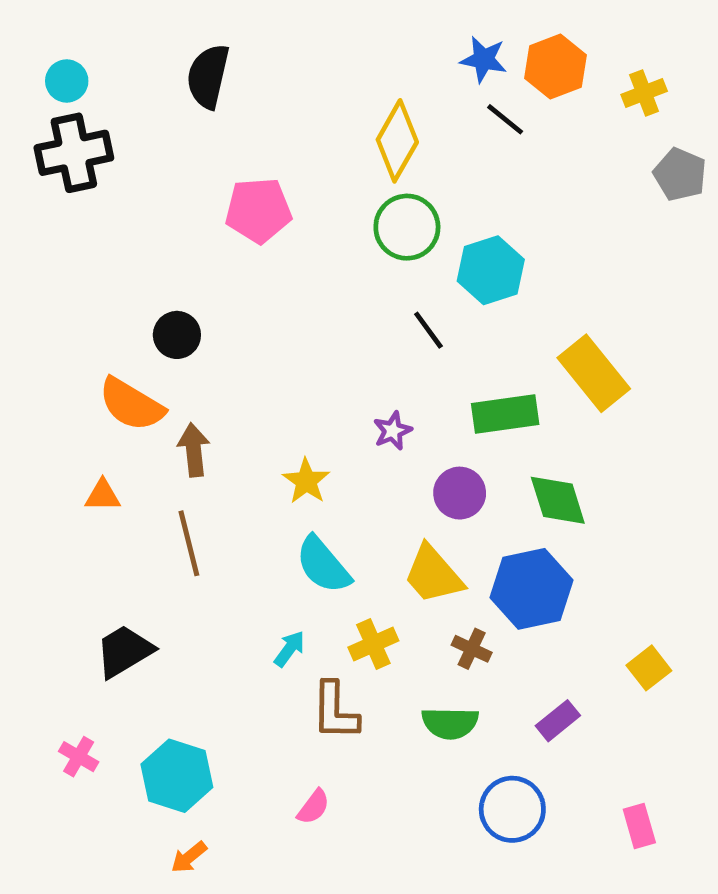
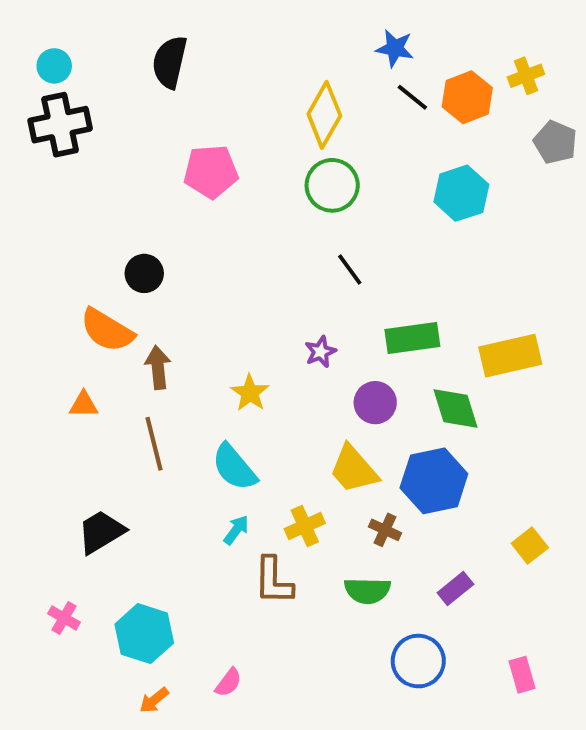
orange hexagon: (555, 67) -> (467, 97), moved
cyan hexagon: (491, 270) -> (461, 193), moved
yellow rectangle: (594, 373) -> (510, 356), moved, turned -64
cyan semicircle: (323, 565) -> (234, 467), moved
pink semicircle: (313, 807) -> (228, 683), moved

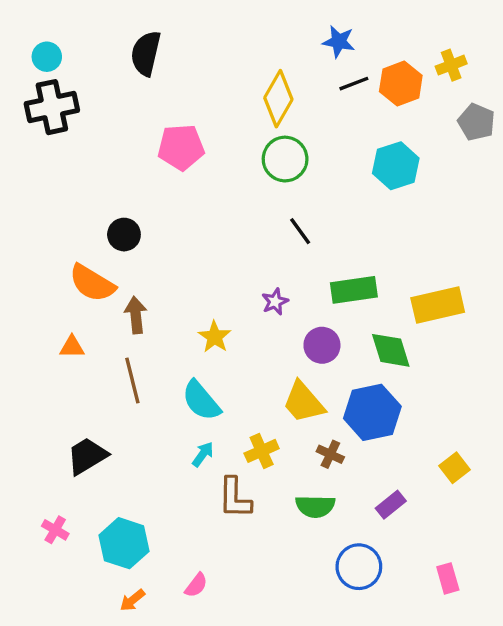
black line: (412, 97) -> (354, 84), turned -60

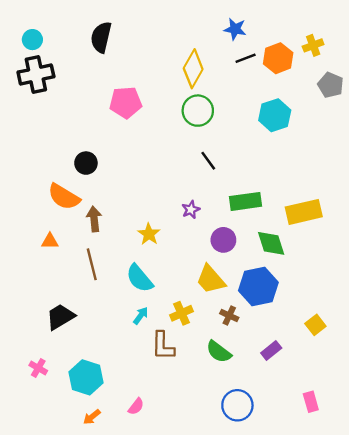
green semicircle: (315, 506) -> (219, 352), turned 36
blue circle: (359, 567) -> (237, 405), moved

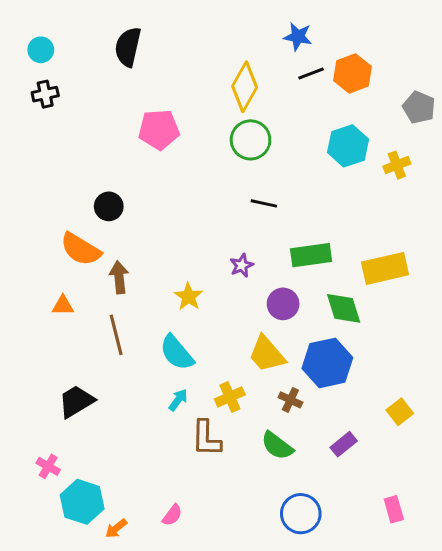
yellow cross: (313, 45) -> (397, 165), moved
black cross: (36, 74) -> (45, 94), size x0.6
black line: (208, 161) -> (264, 203), turned -42
cyan hexagon: (86, 377) -> (82, 502), moved

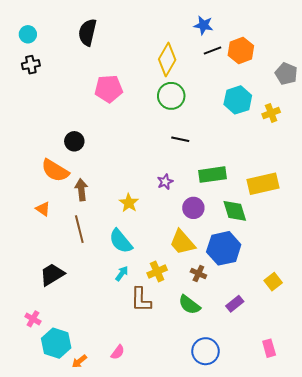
orange triangle: (63, 305) -> (43, 209), turned 35

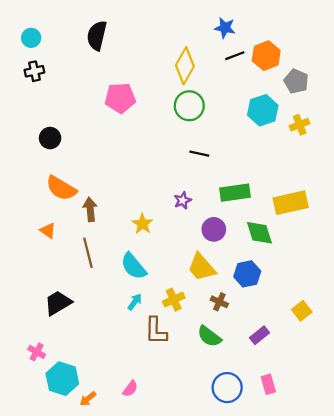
gray pentagon: (286, 74) -> (296, 81), moved
black circle: (74, 141) -> (50, 138), moved
blue hexagon: (224, 248) -> (247, 274), size x0.7
pink rectangle: (269, 348) -> (268, 384), moved

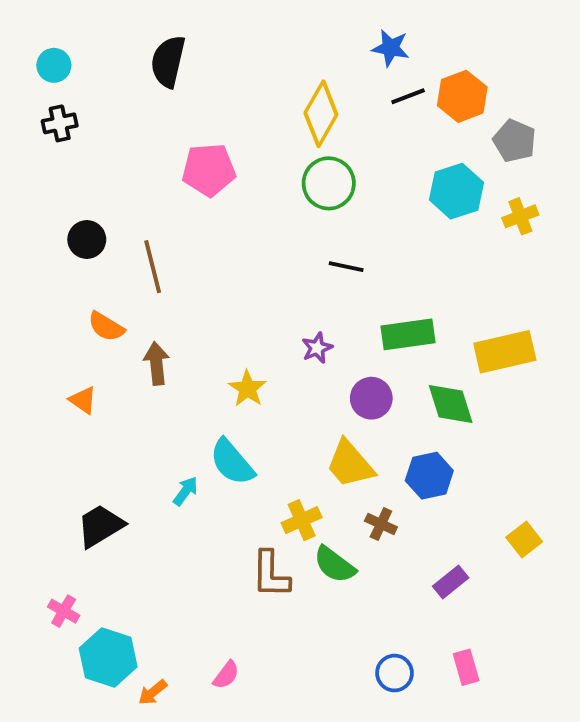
orange semicircle: (61, 188) -> (106, 327), size x0.7
brown line: (88, 253) -> (153, 267), moved
cyan arrow: (135, 302) -> (185, 491), moved
green semicircle: (209, 336) -> (335, 565), moved
blue circle: (227, 388) -> (395, 673), size x0.7

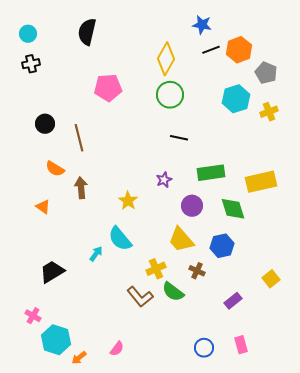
brown L-shape: (271, 574) -> (140, 297), turned -40

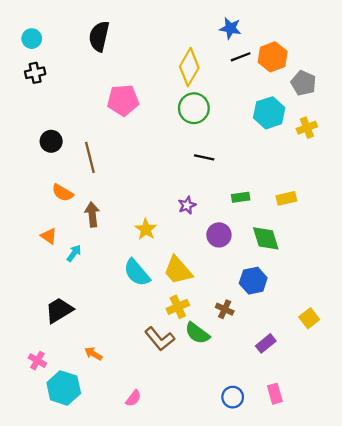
green rectangle: (211, 173) -> (241, 197), size x0.6
yellow rectangle: (261, 182) -> (286, 198), moved, size x0.6
yellow trapezoid: (181, 240) -> (178, 270), moved
cyan arrow: (96, 254) -> (74, 253), moved
orange arrow: (79, 358) -> (93, 354), moved, turned 70

